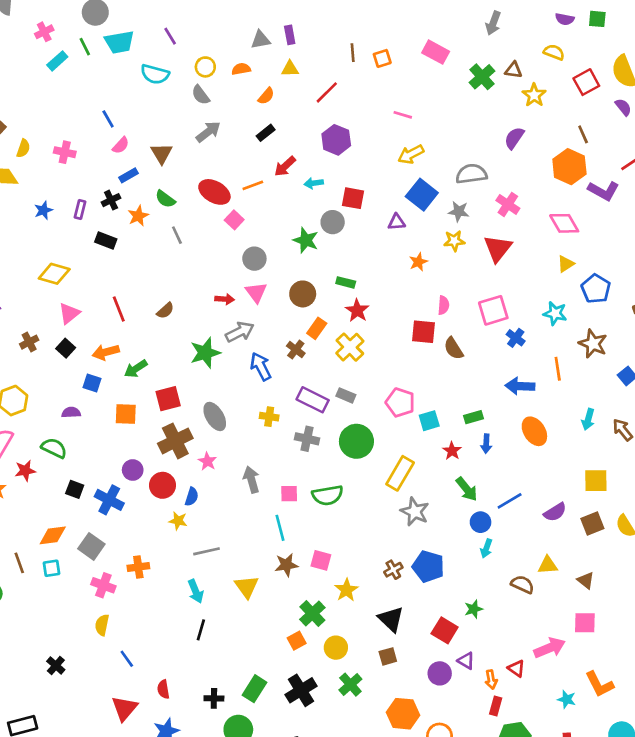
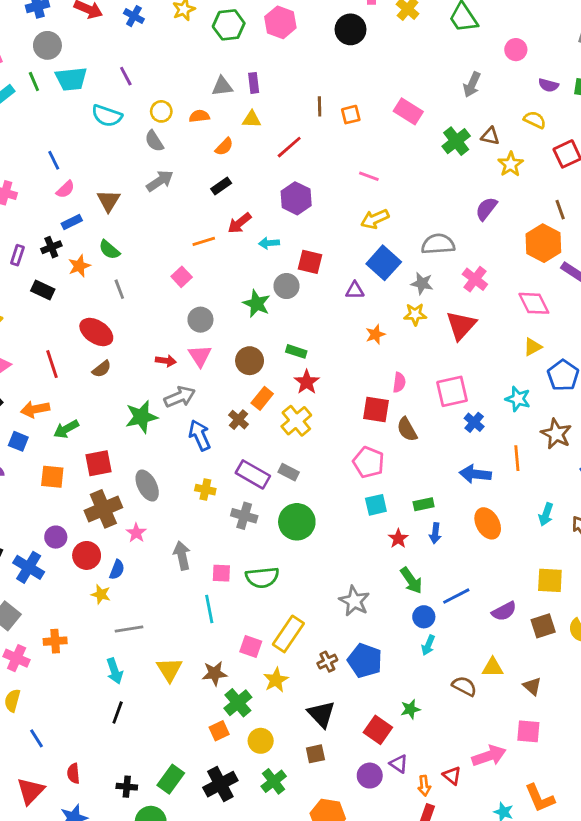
red ellipse: (214, 192) -> (96, 332), moved
pink pentagon: (400, 402) -> (369, 462), moved
yellow rectangle: (400, 473) -> (288, 634), moved
brown star: (286, 565) -> (215, 673), moved

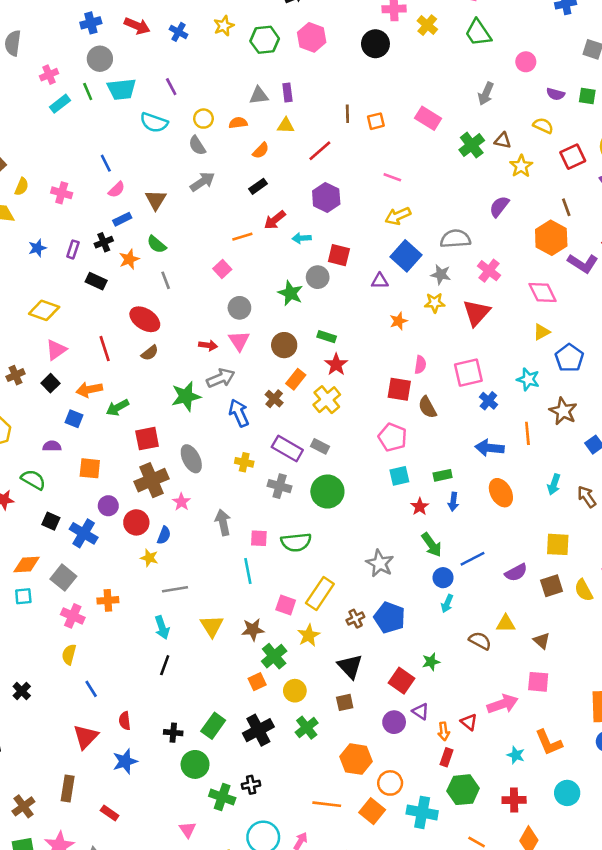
orange square: (52, 477) -> (90, 468), moved

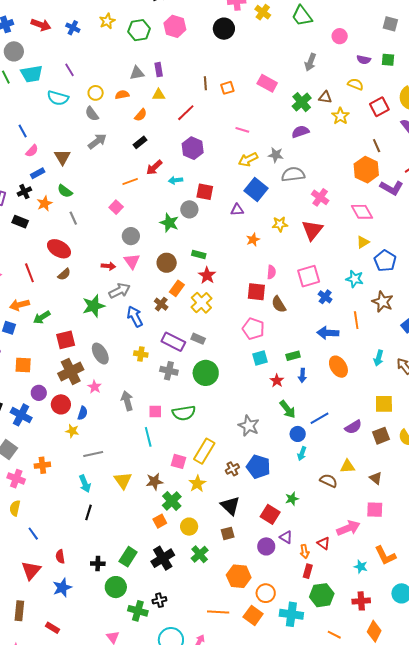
purple semicircle: (499, 207) -> (300, 132), moved, turned 36
gray star: (441, 274) -> (276, 155), moved

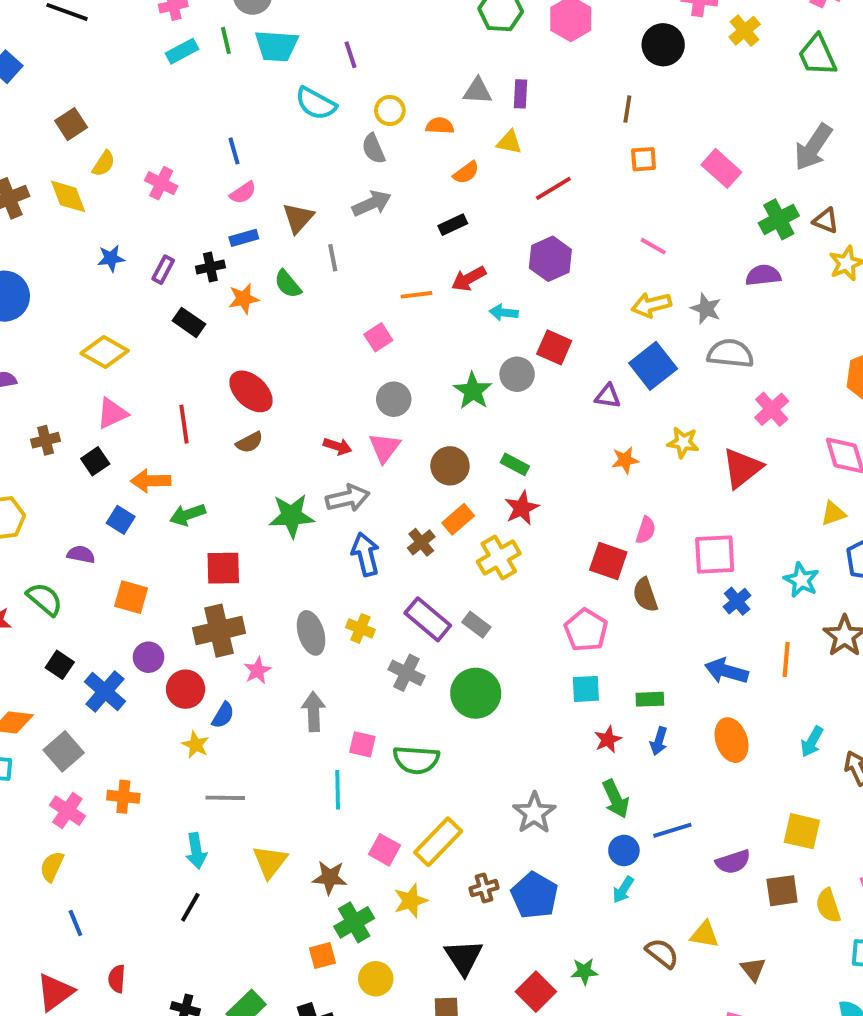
gray arrow: (310, 62) -> (813, 147), size x1.4
brown line: (205, 83) -> (627, 109), moved
gray line: (73, 218) -> (333, 258), moved
gray ellipse: (100, 354) -> (311, 633), moved

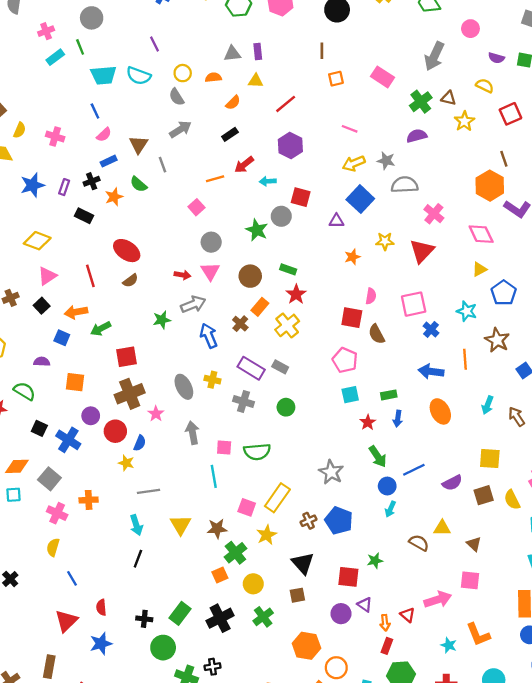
cyan trapezoid: (277, 46) -> (104, 75), moved
blue star: (111, 258) -> (32, 185), size x1.5
green star: (292, 516) -> (162, 320), size x0.7
green circle: (476, 693) -> (286, 407), size x0.6
red square: (536, 992) -> (348, 577), turned -30

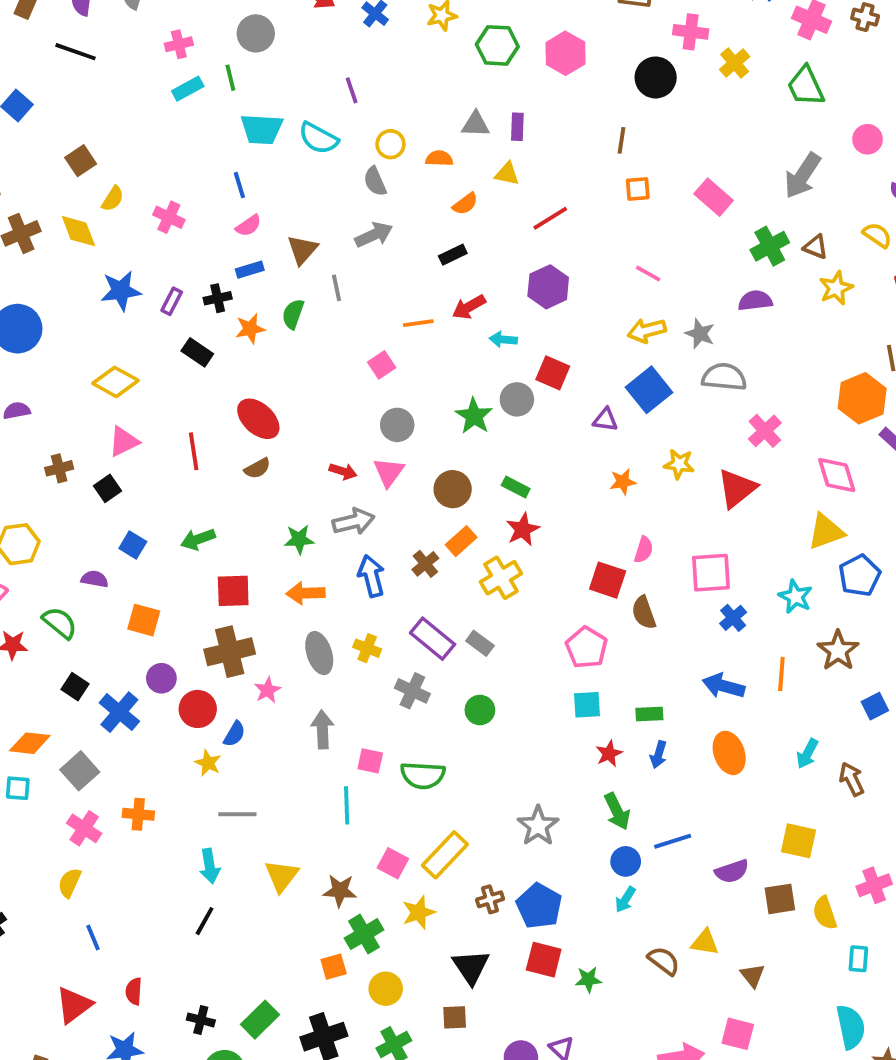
green semicircle: (139, 184) -> (293, 314), turned 60
yellow triangle: (479, 269) -> (826, 532), size x1.5
orange arrow: (76, 312) -> (305, 593), moved
red square: (348, 577) -> (544, 960), moved

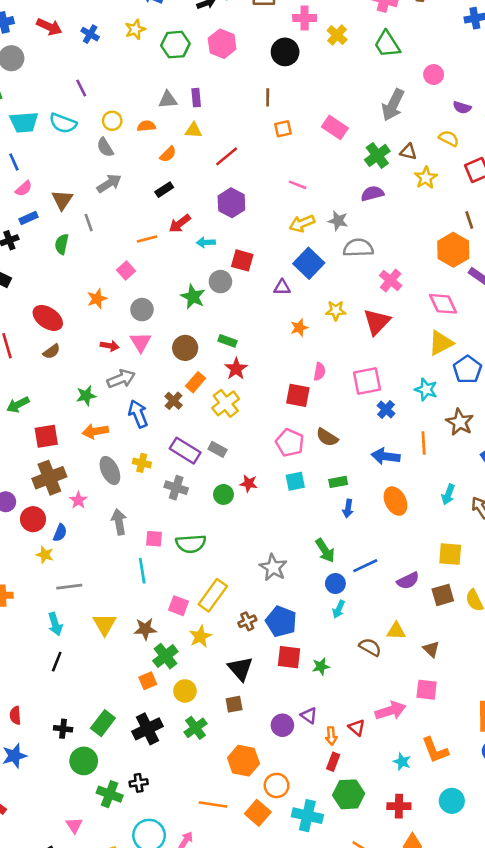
orange star: (250, 329) -> (97, 299), moved
brown semicircle: (644, 613) -> (327, 437), moved, turned -30
red star: (609, 754) -> (249, 483), moved, turned -30

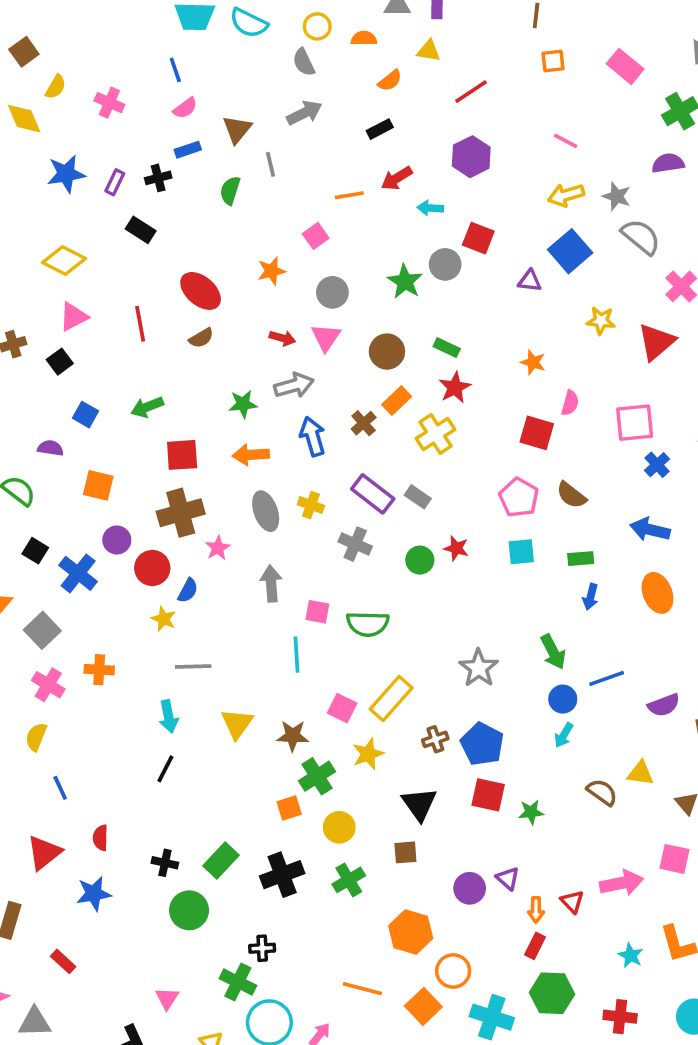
gray semicircle: (358, 248) -> (641, 237), turned 36
orange star: (299, 328) -> (533, 362), moved, turned 30
green cross: (110, 794) -> (238, 982), moved

